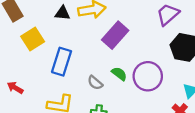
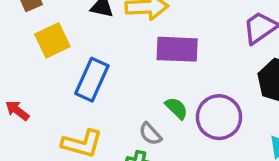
purple rectangle: (115, 35) -> (177, 49), turned 44
gray semicircle: (95, 83) -> (150, 134), moved

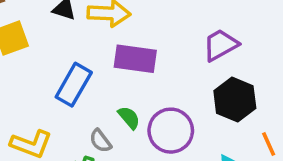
blue rectangle: (92, 80) -> (74, 85), moved

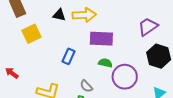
blue rectangle: (74, 85) -> (69, 56), size x0.7
green semicircle: (129, 118) -> (105, 63), moved, turned -32

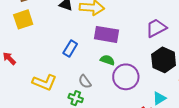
yellow square: (31, 34) -> (23, 19), moved

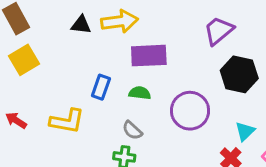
green semicircle: (107, 60) -> (140, 93), moved
yellow L-shape: (44, 82) -> (67, 121), moved

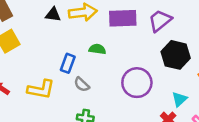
purple rectangle: (149, 56) -> (123, 18), moved
green semicircle: (140, 93) -> (97, 49), moved
gray semicircle: (132, 130) -> (82, 84), moved

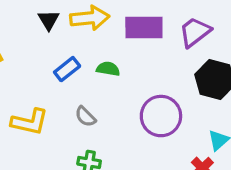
black triangle: (53, 15) -> (49, 20), turned 49
blue rectangle: (68, 63) -> (67, 69), moved, turned 30

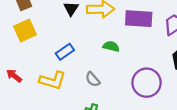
blue rectangle: (67, 69) -> (65, 52), moved

